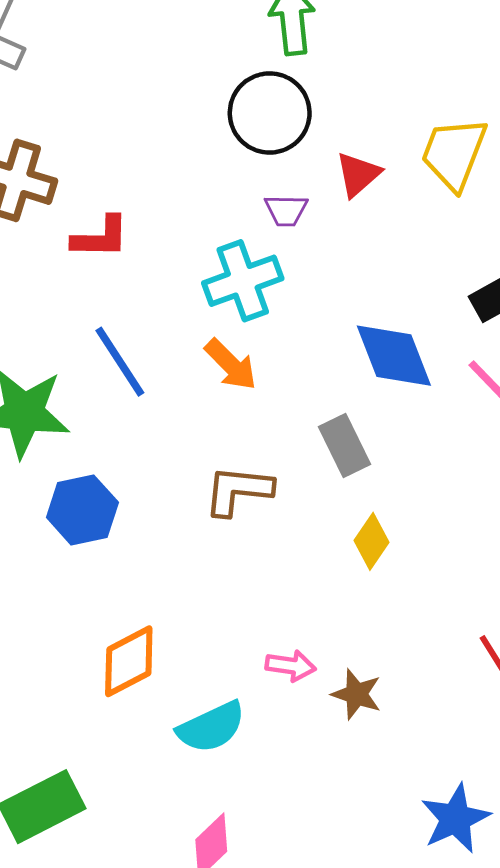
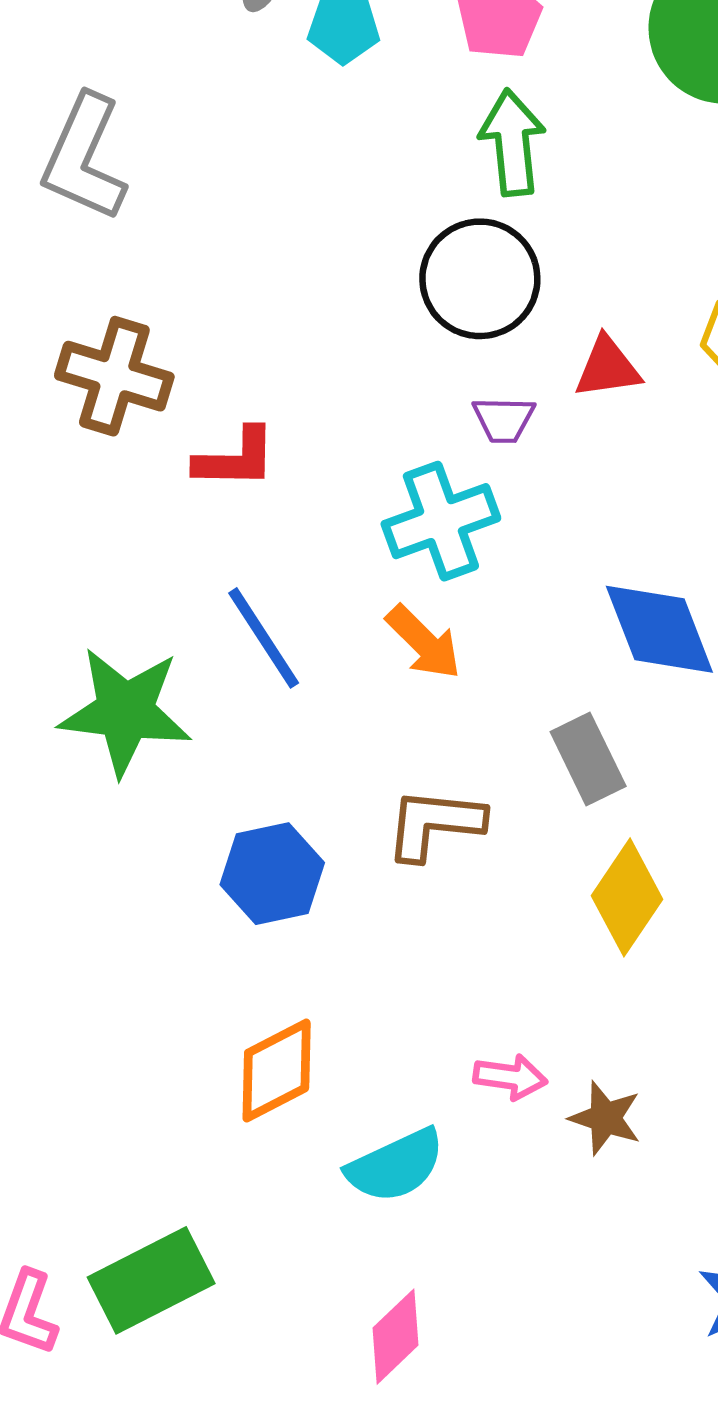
red triangle: (358, 174) -> (608, 368), turned 33
blue hexagon: (82, 510) -> (272, 874), moved
yellow diamond: (372, 541) -> (627, 897), size x1.4

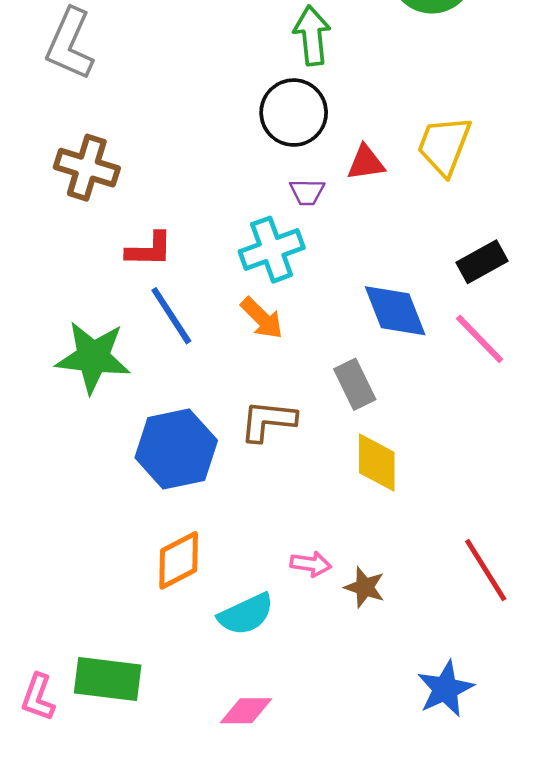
red L-shape: (235, 458) -> (149, 250), moved
blue hexagon: (272, 874) -> (176, 449), size x1.4
yellow diamond: (627, 897) -> (377, 462), turned -34
green rectangle: (151, 1280) -> (108, 679), turned 34
pink diamond: (396, 1337) -> (246, 711), turned 44

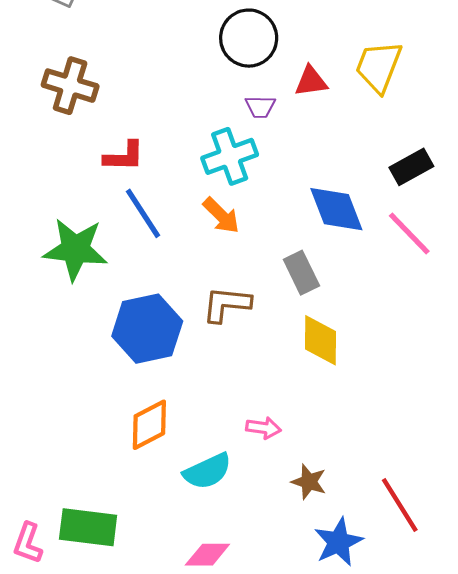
red line: (486, 570) -> (400, 505), moved
brown star: (365, 587) -> (309, 482), moved
blue star: (445, 689) -> (338, 542), moved

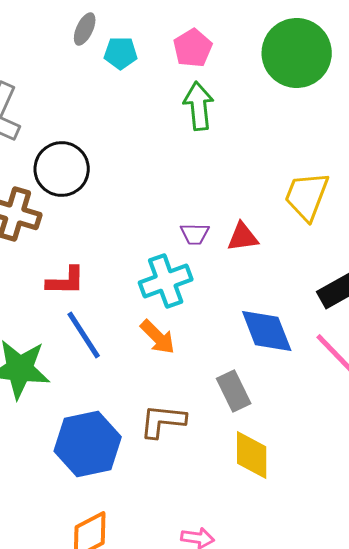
black circle: (249, 38) -> (62, 169), moved
red triangle: (311, 81) -> (243, 237), moved

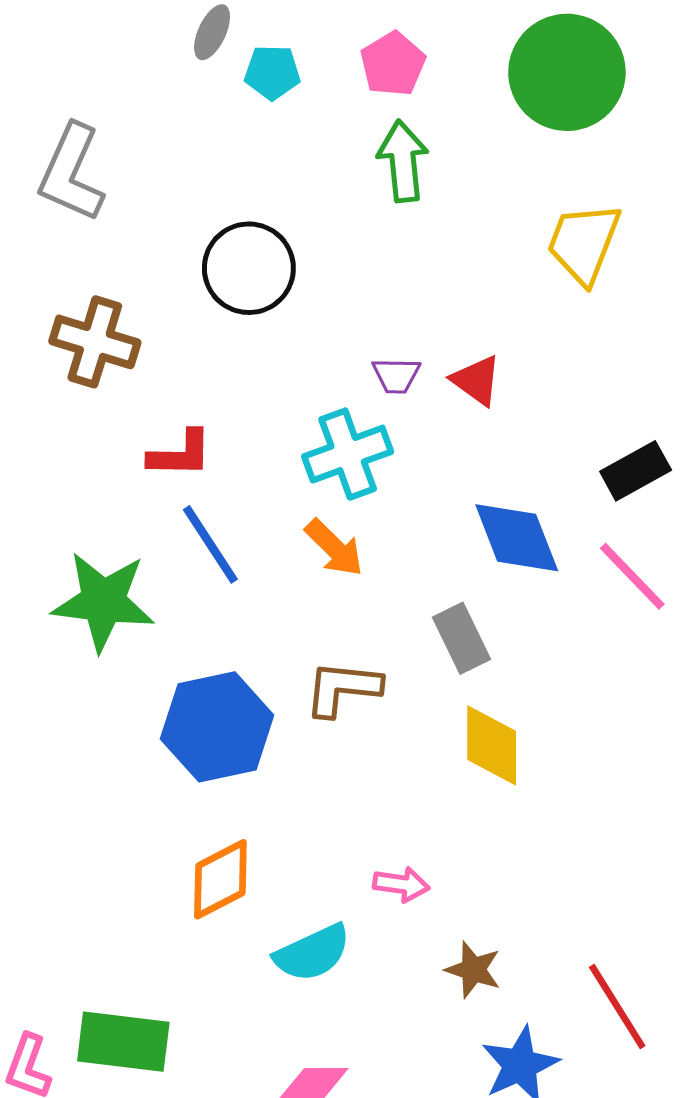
black circle: (62, 169) -> (249, 268), moved
yellow trapezoid: (307, 196) -> (584, 243), moved
red triangle: (243, 237) -> (477, 380), turned 44

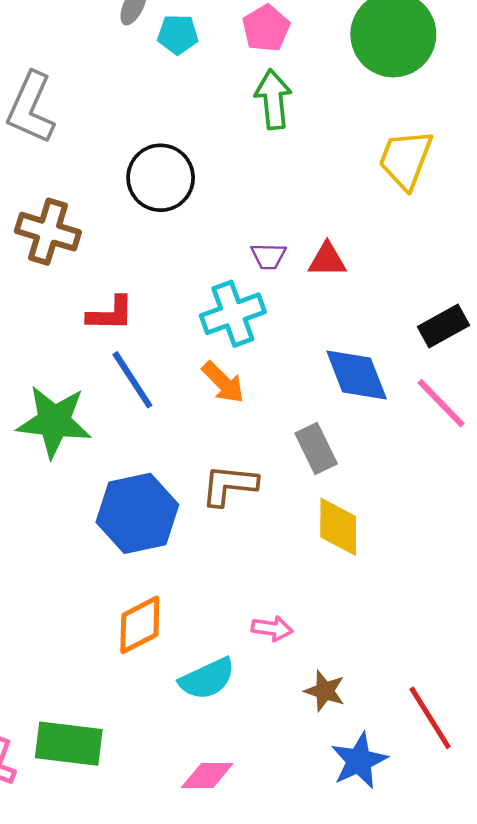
red triangle: (477, 380) -> (327, 260), turned -36

